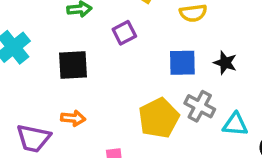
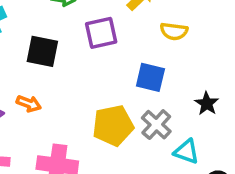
purple square: (124, 33) -> (101, 33), size x1.4
black star: (225, 63) -> (207, 103), moved

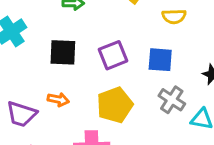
purple square: (101, 33) -> (113, 55), moved
yellow pentagon: (113, 126) -> (115, 105), moved

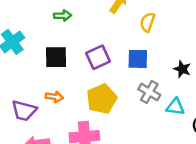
yellow semicircle: (174, 16) -> (147, 22), turned 114

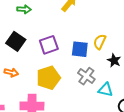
yellow semicircle: (147, 22) -> (100, 42), moved
black square: (56, 57) -> (16, 41), turned 30

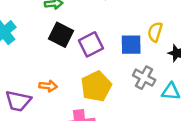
black square: (16, 41) -> (61, 35), moved

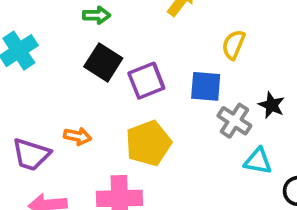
yellow semicircle: (155, 32) -> (233, 45), moved
gray cross: (144, 78) -> (234, 121), moved

